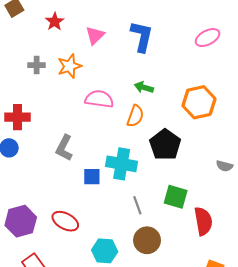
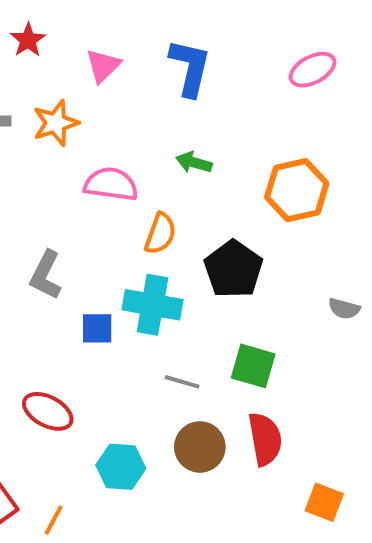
orange semicircle: (135, 116) -> (160, 234), moved
gray line: (137, 205) -> (182, 382), turned -54
red semicircle: (203, 221) -> (265, 439), moved

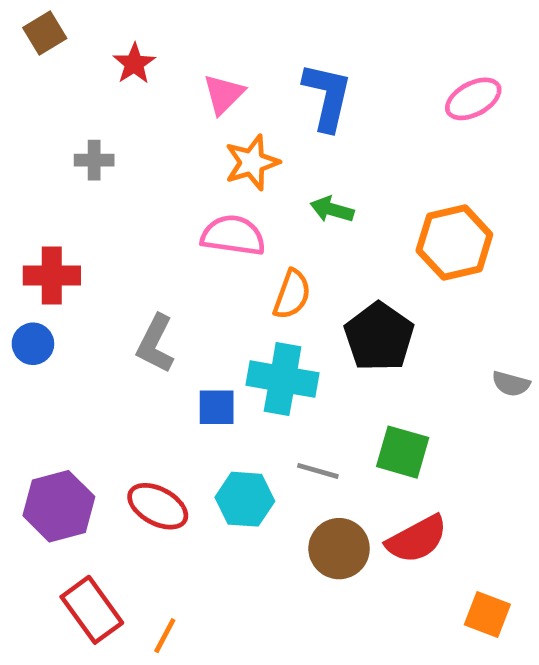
orange star: (56, 123) -> (252, 162), moved
red semicircle: (265, 439) -> (417, 539), turned 72
cyan hexagon: (121, 467) -> (245, 499), moved

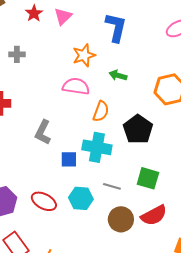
pink triangle: (224, 94) -> (63, 16), moved

